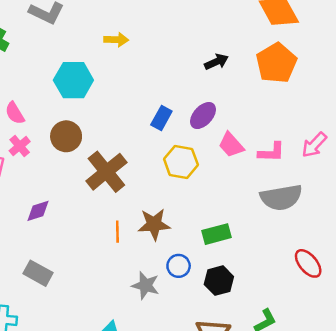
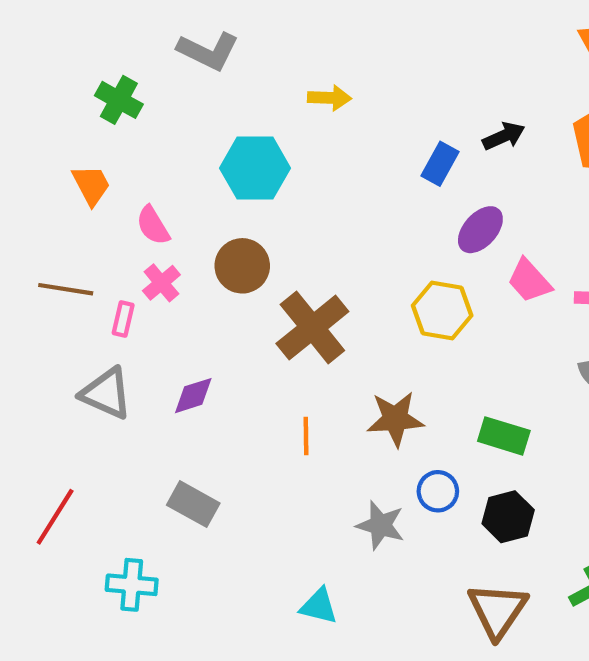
blue rectangle: (161, 118) -> (440, 164), moved
orange line: (117, 232) -> (306, 436), moved
green rectangle: (216, 234) -> (504, 436), turned 32

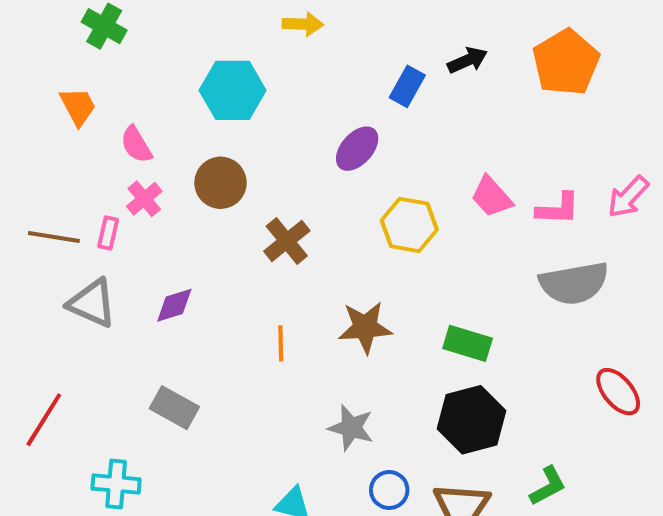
purple ellipse: (480, 230) -> (357, 149), moved
brown line: (66, 289) -> (54, 237), moved
brown cross: (312, 328) -> (287, 241), size x0.7
blue circle: (438, 491) -> (389, 490), moved
black hexagon: (508, 517) -> (472, 420), size x1.4

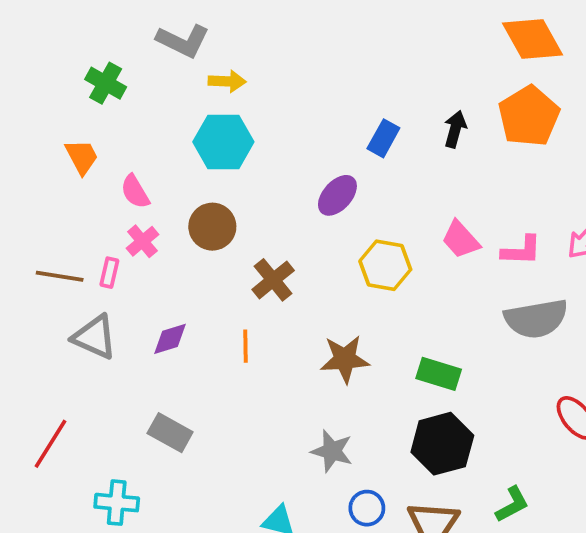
yellow arrow: (303, 24) -> (227, 81), moved
black arrow: (468, 60) -> (455, 129), moved, turned -51
orange line: (281, 343) -> (245, 346), moved

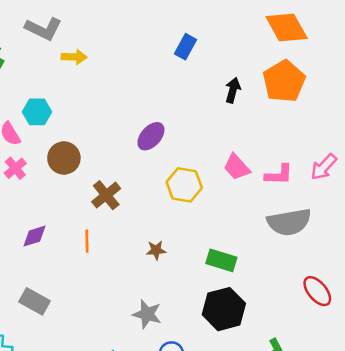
blue rectangle: (383, 138) -> (185, 47), moved
cyan hexagon: (223, 142) -> (37, 112), moved, size x0.7
brown star: (345, 359) -> (156, 250), size x0.6

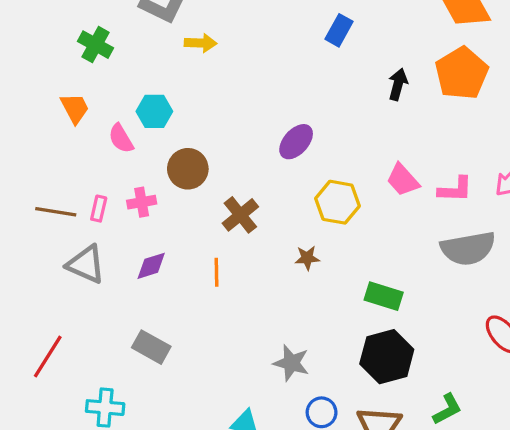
pink cross: (15, 168) -> (142, 202), moved, turned 30
brown star: (156, 250) -> (307, 258), moved

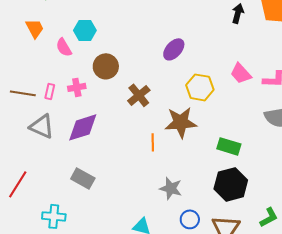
brown star: (307, 258) -> (181, 122), size x2.0
purple diamond: (151, 266) -> (83, 127), size x1.6
orange line: (216, 272) -> (153, 142), moved

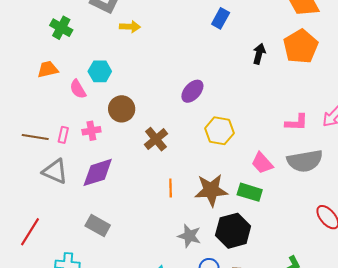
orange trapezoid: (35, 28) -> (48, 69), turned -75
pink trapezoid: (241, 73) -> (262, 163), moved
brown star: (181, 122) -> (211, 190), moved
black hexagon: (231, 184) -> (233, 231), moved

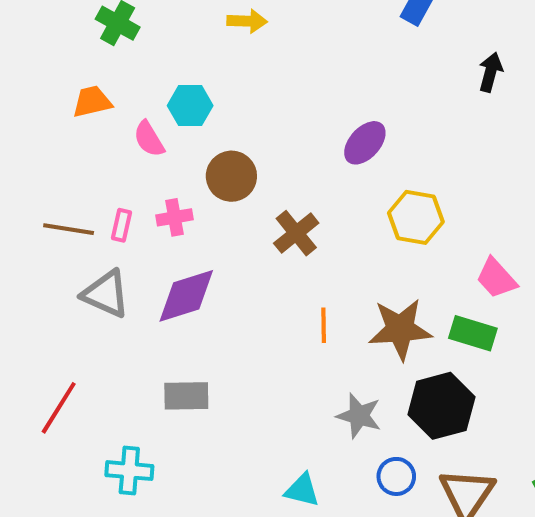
gray rectangle: (98, 225) -> (186, 396), turned -30

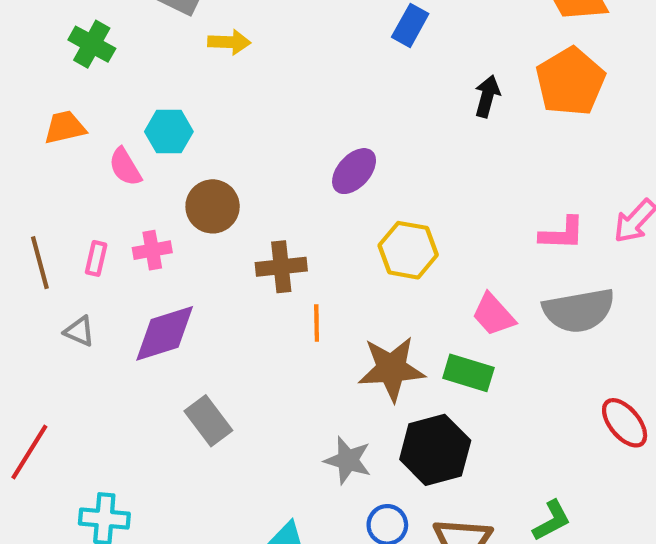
brown line: (69, 229) -> (40, 263), turned 66
brown cross: (296, 233) -> (281, 267), turned 33
gray triangle: (106, 294) -> (79, 331), size x0.6
orange line: (324, 325) -> (317, 323), moved
gray rectangle: (186, 396) -> (208, 421), moved, turned 54

